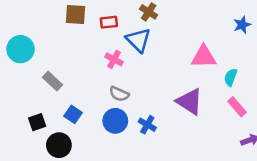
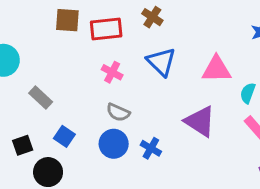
red rectangle: (109, 22) -> (106, 29), size x1.5
blue triangle: (138, 40) -> (161, 62), moved

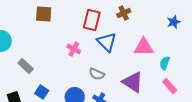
brown cross: (152, 17) -> (124, 13), moved, turned 32
red rectangle: (106, 29) -> (92, 20), moved, turned -70
gray semicircle: (118, 112) -> (97, 74), moved

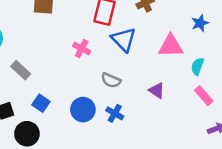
blue star: (174, 22) -> (200, 23), moved
purple triangle: (133, 82) -> (157, 90), size x0.6

